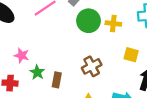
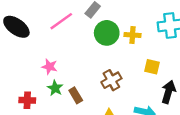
pink star: (22, 55) -> (49, 67), moved
brown rectangle: (57, 80) -> (76, 95), turned -40

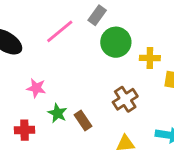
yellow cross: (133, 35) -> (150, 58), moved
pink star: (49, 67) -> (36, 88), moved

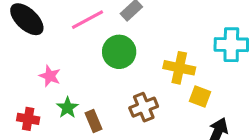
green circle: (116, 42) -> (119, 52), moved
yellow cross: (150, 58) -> (179, 68), size x1.4

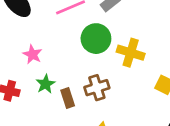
yellow cross: (179, 68) -> (131, 53), moved
brown cross: (144, 107) -> (97, 88), moved

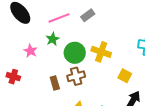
green circle: (96, 39) -> (75, 53), moved
green star: (46, 84) -> (53, 39), moved

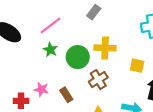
gray rectangle: (88, 15) -> (94, 12), moved
pink star: (30, 51) -> (41, 89), moved
brown cross: (76, 76) -> (98, 80), moved

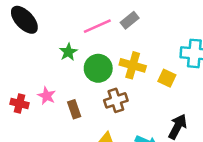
pink line: (50, 26) -> (97, 26), moved
yellow square: (137, 66) -> (167, 78), moved

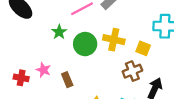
brown cross: (116, 100) -> (132, 71), moved

